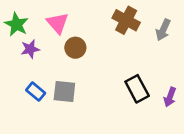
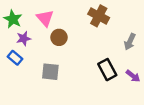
gray arrow: (163, 30) -> (130, 42), moved
blue rectangle: (36, 92) -> (15, 58), moved
purple arrow: (170, 97) -> (133, 76), turned -72

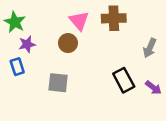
brown cross: (99, 16) -> (114, 18), turned -30
pink triangle: (45, 18) -> (79, 21), moved
blue rectangle: (15, 58) -> (17, 67), turned 32

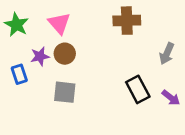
pink triangle: (79, 21) -> (59, 23), moved
brown circle: (68, 43) -> (65, 54), moved
purple star: (27, 44) -> (40, 56), moved

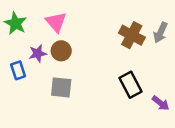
brown cross: (127, 21) -> (132, 35), moved, turned 30
gray arrow: (167, 54) -> (161, 33), moved
purple arrow: (171, 98) -> (161, 103), moved

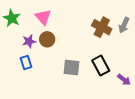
blue rectangle: (18, 70) -> (26, 63), moved
gray square: (61, 87) -> (71, 68), moved

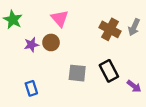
pink triangle: (43, 17) -> (60, 18), moved
blue rectangle: (26, 63) -> (31, 88), moved

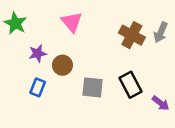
brown circle: (51, 42) -> (62, 65), moved
blue rectangle: (31, 88) -> (38, 87), moved, turned 40

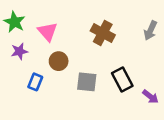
pink triangle: (72, 22) -> (48, 32), moved
brown cross: (132, 35) -> (103, 33), moved
purple star: (38, 53) -> (19, 51), moved

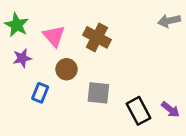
gray arrow: (150, 30) -> (169, 21), moved, turned 54
brown cross: (103, 33) -> (97, 37), moved
black rectangle: (122, 79) -> (139, 111), moved

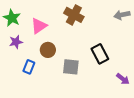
pink triangle: (54, 36) -> (39, 26), turned 36
brown cross: (97, 37) -> (74, 15), moved
black rectangle: (139, 111) -> (100, 54), moved

